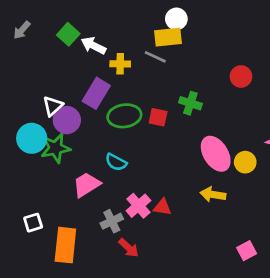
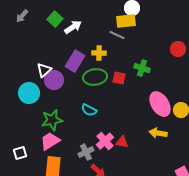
white arrow: (93, 46) -> (73, 27), turned 120
yellow cross: (120, 64) -> (99, 53), moved
green star: (56, 148) -> (52, 120), moved
pink trapezoid: (86, 185) -> (50, 141), moved
white square: (33, 223) -> (20, 153), moved

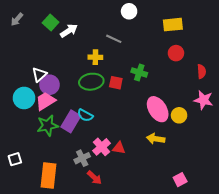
yellow rectangle: (126, 21) -> (173, 25), moved
purple rectangle: (75, 61) -> (71, 121), moved
pink trapezoid: (50, 141) -> (45, 101), moved

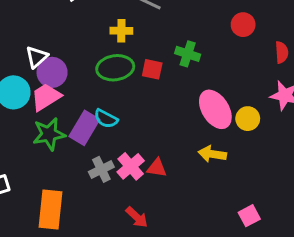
gray cross: (82, 158) -> (101, 169), moved
red arrow: (94, 178) -> (137, 217), moved

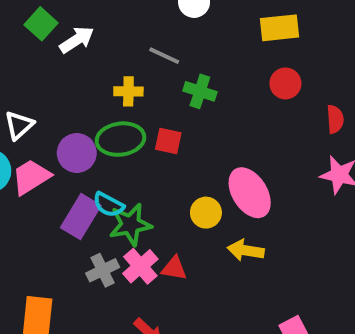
green cross: (188, 54) -> (200, 91), moved
purple circle: (52, 72) -> (77, 153), moved
yellow circle: (248, 119) -> (206, 213), moved
green star: (49, 134) -> (130, 225), moved

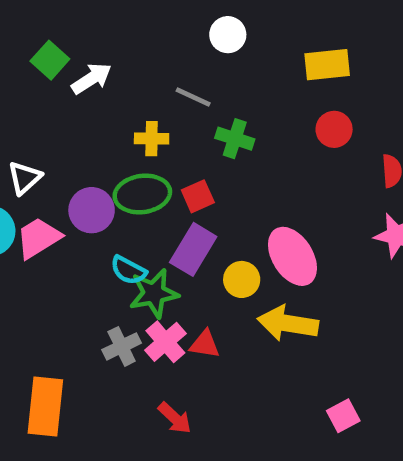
red square: (168, 141) -> (198, 196), turned -36
purple rectangle: (81, 217) -> (193, 249), moved
yellow arrow: (246, 250) -> (288, 323), size x1.4

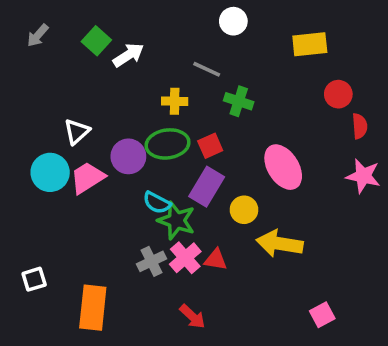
red circle: (334, 129) -> (338, 94), moved
pink ellipse: (292, 256) -> (283, 167), moved
green star: (154, 293) -> (176, 220), turned 30

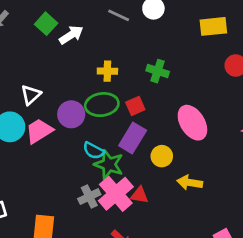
gray line: (207, 69) -> (119, 15), moved
yellow arrow: (280, 244) -> (190, 183), size x0.7
pink cross: (185, 258) -> (116, 194), size x1.4

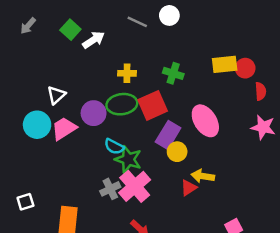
yellow rectangle: (213, 26) -> (225, 64), moved
red square: (135, 106) -> (153, 105), size x1.6
purple rectangle: (133, 138) -> (168, 135), moved
red triangle: (139, 195) -> (189, 188), moved, turned -42

